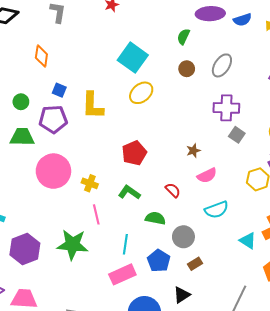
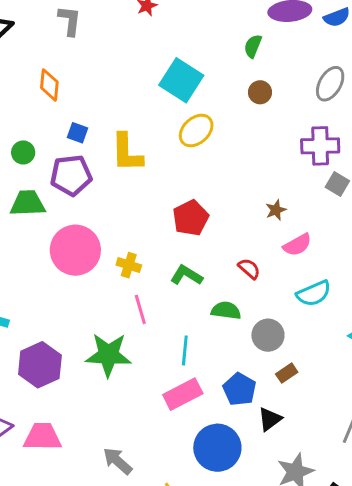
gray ellipse: (222, 65) -> (330, 84), moved
blue pentagon: (159, 261) -> (240, 389), moved

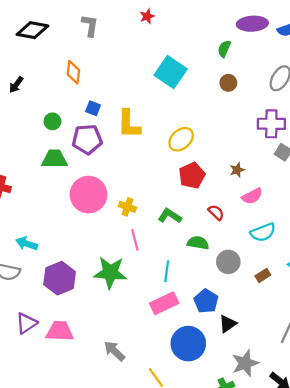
yellow ellipse: (196, 130) -> (181, 139), moved
red pentagon: (191, 218) -> (192, 175), moved
brown rectangle: (287, 373) -> (263, 275), moved

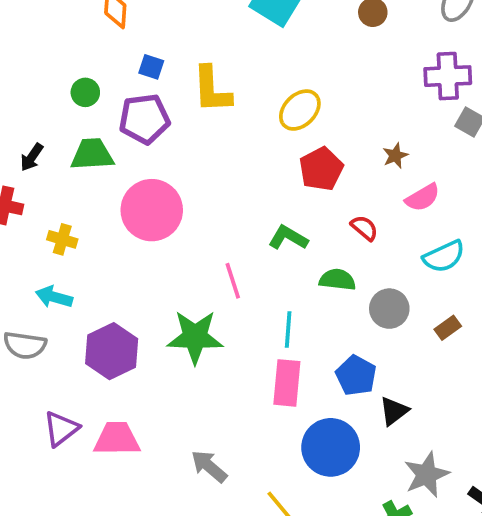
black arrow: (16, 85) -> (32, 157), moved
yellow cross: (127, 207) -> (62, 239), moved
pink rectangle: (164, 303) -> (287, 383), turned -56

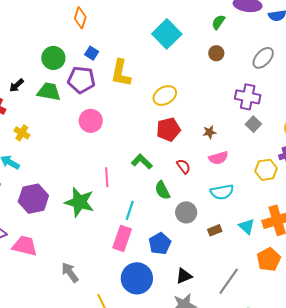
green circle: (85, 92) -> (53, 58), size x1.5
pink circle: (152, 210) -> (91, 121), moved, size x0.7
green semicircle: (337, 280) -> (162, 190), turned -138
black triangle: (394, 411) -> (184, 276), moved

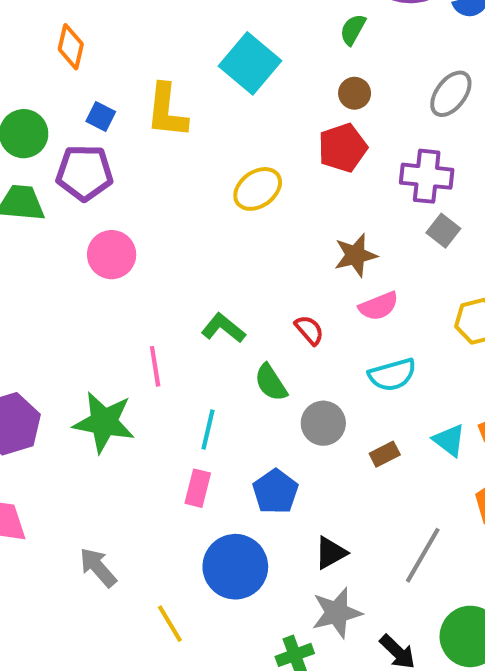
yellow L-shape: (121, 73) -> (167, 111), moved
red pentagon: (168, 129) -> (343, 148), moved
brown star: (209, 132) -> (356, 255), size x1.5
pink rectangle: (122, 238) -> (198, 488), size x0.7

